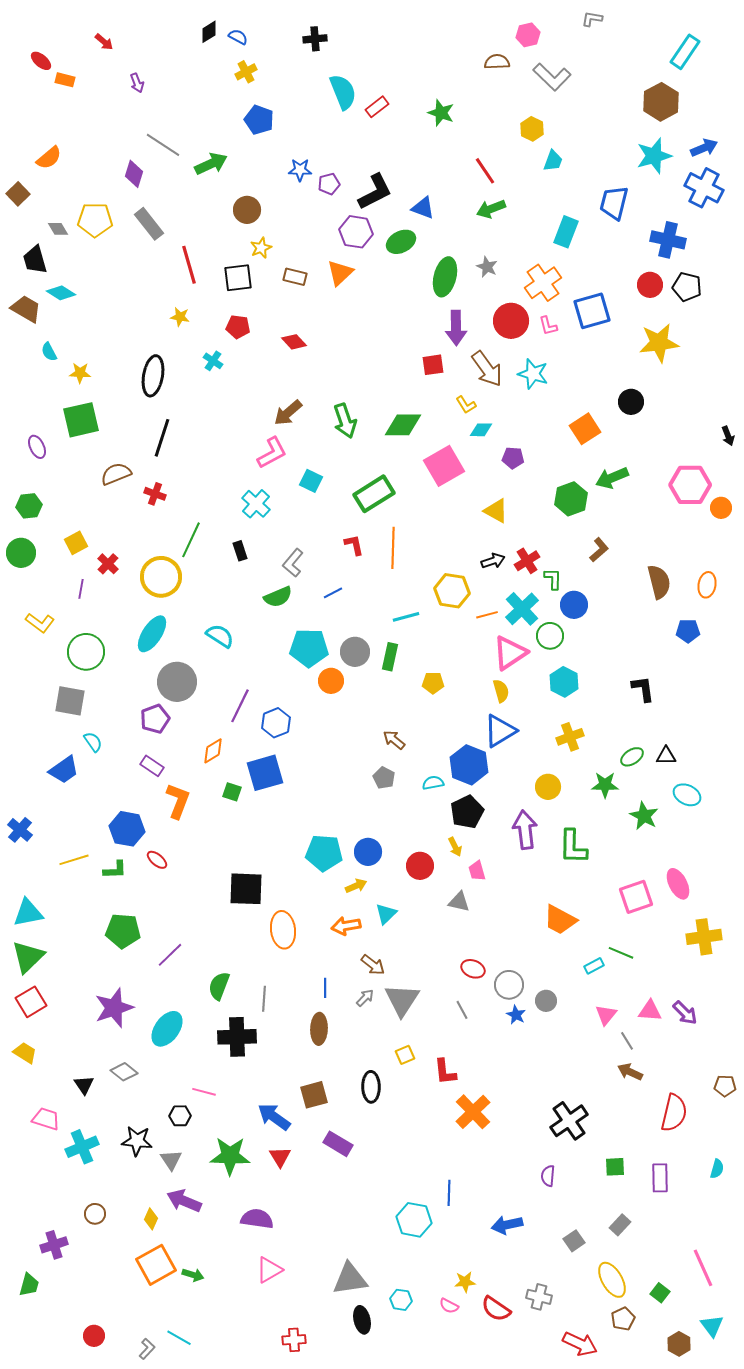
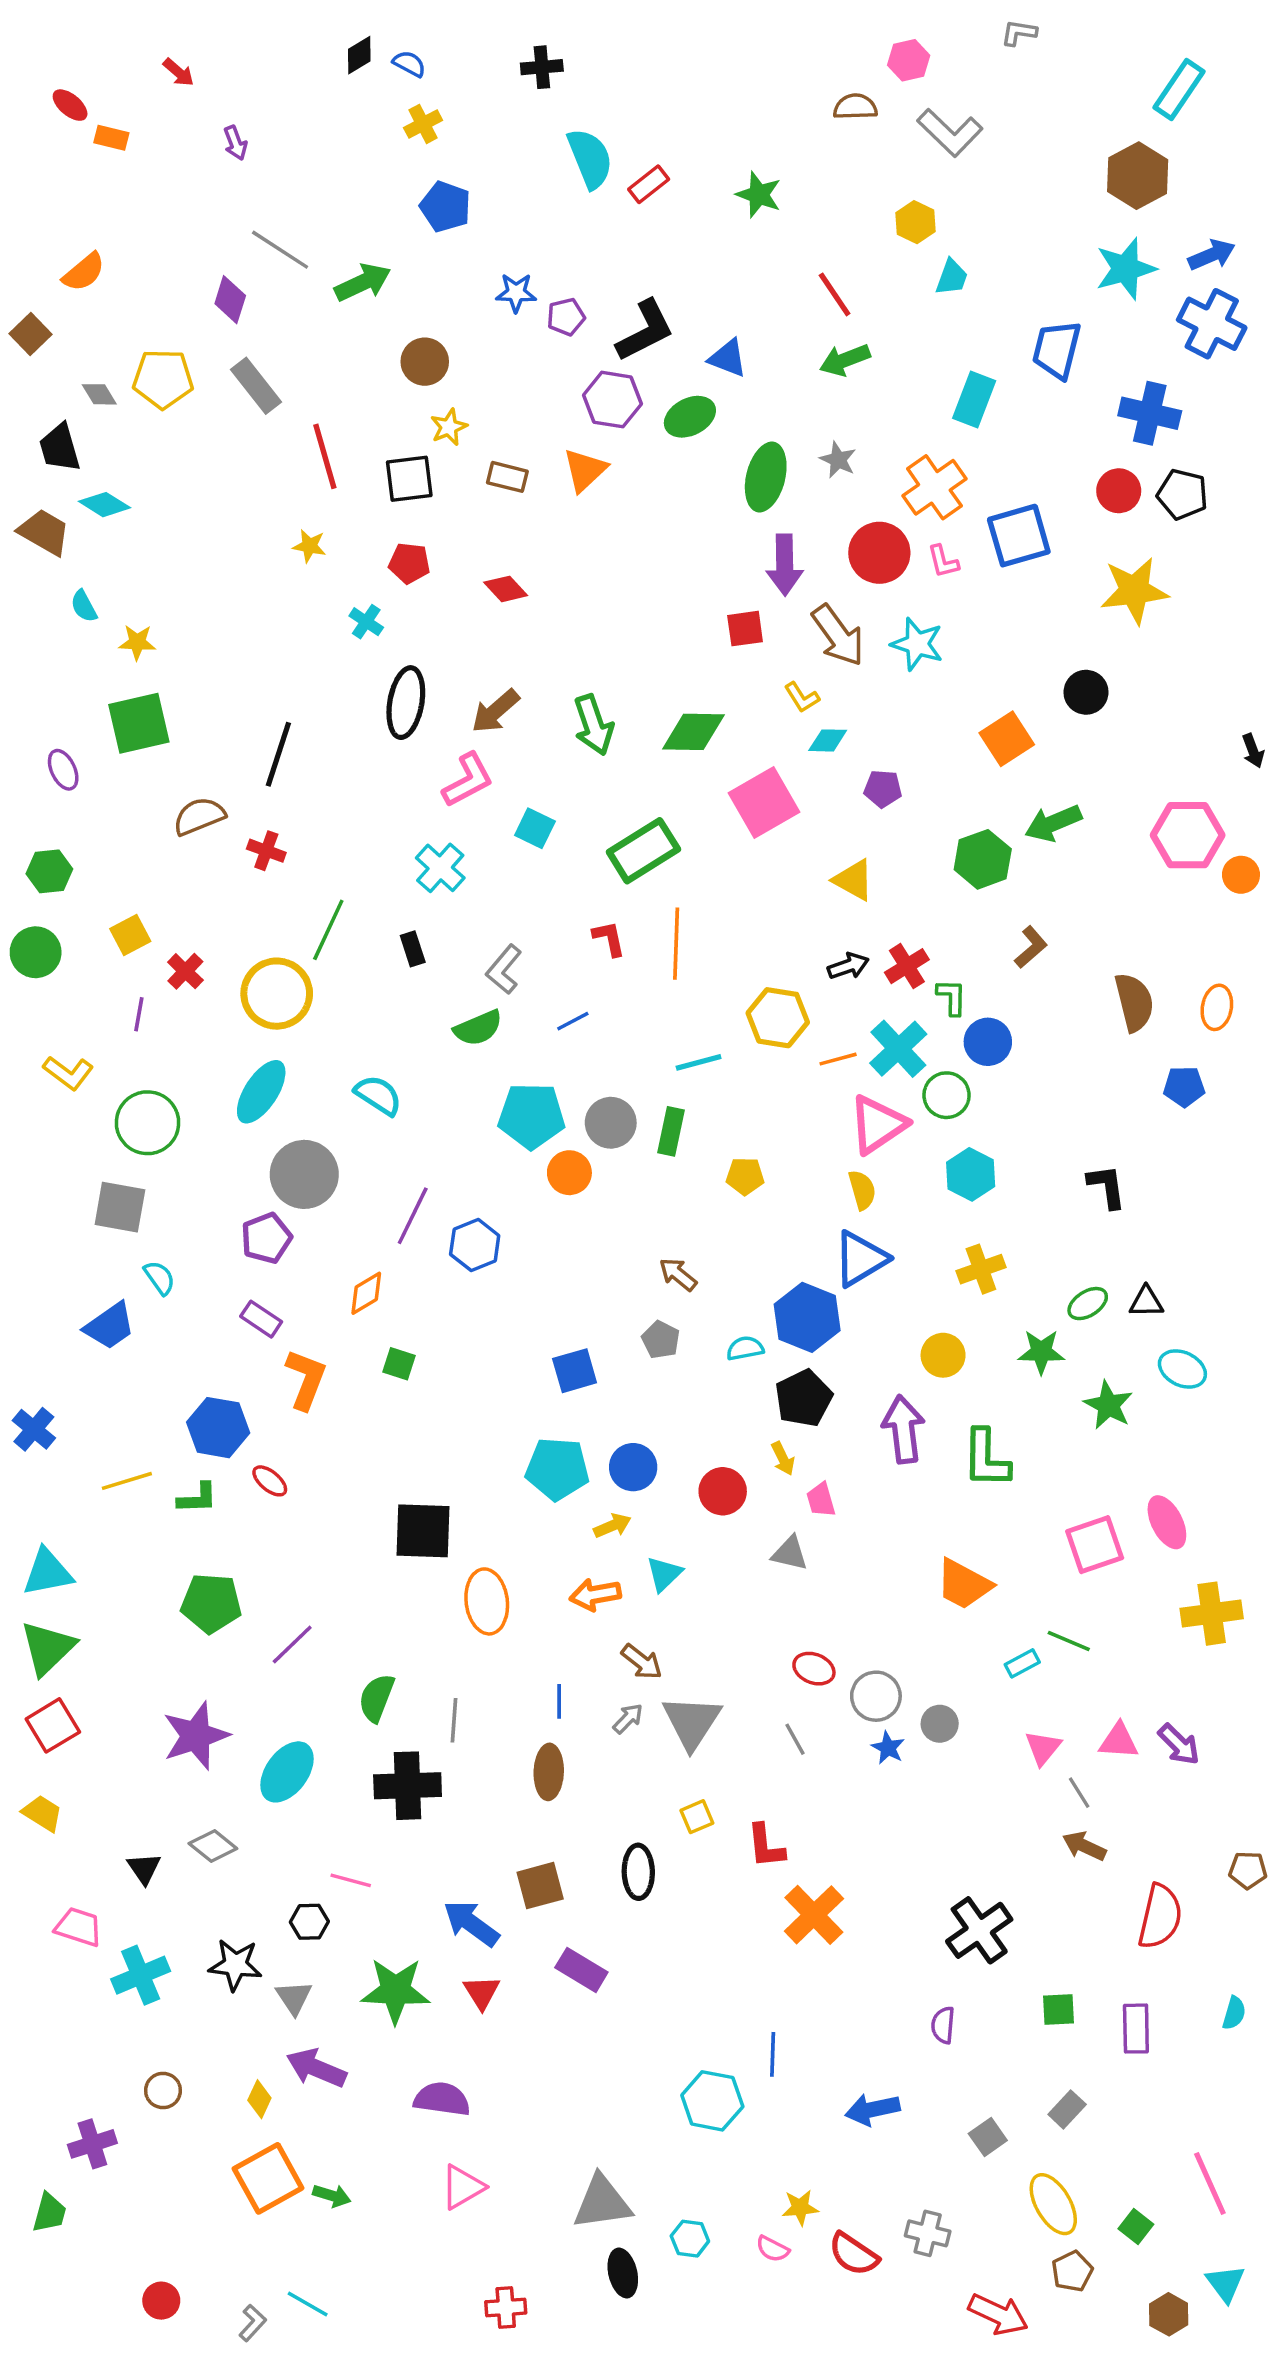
black ellipse: (153, 376) -> (406, 703), moved
blue square: (265, 773) -> (575, 1371), moved, size x0.7

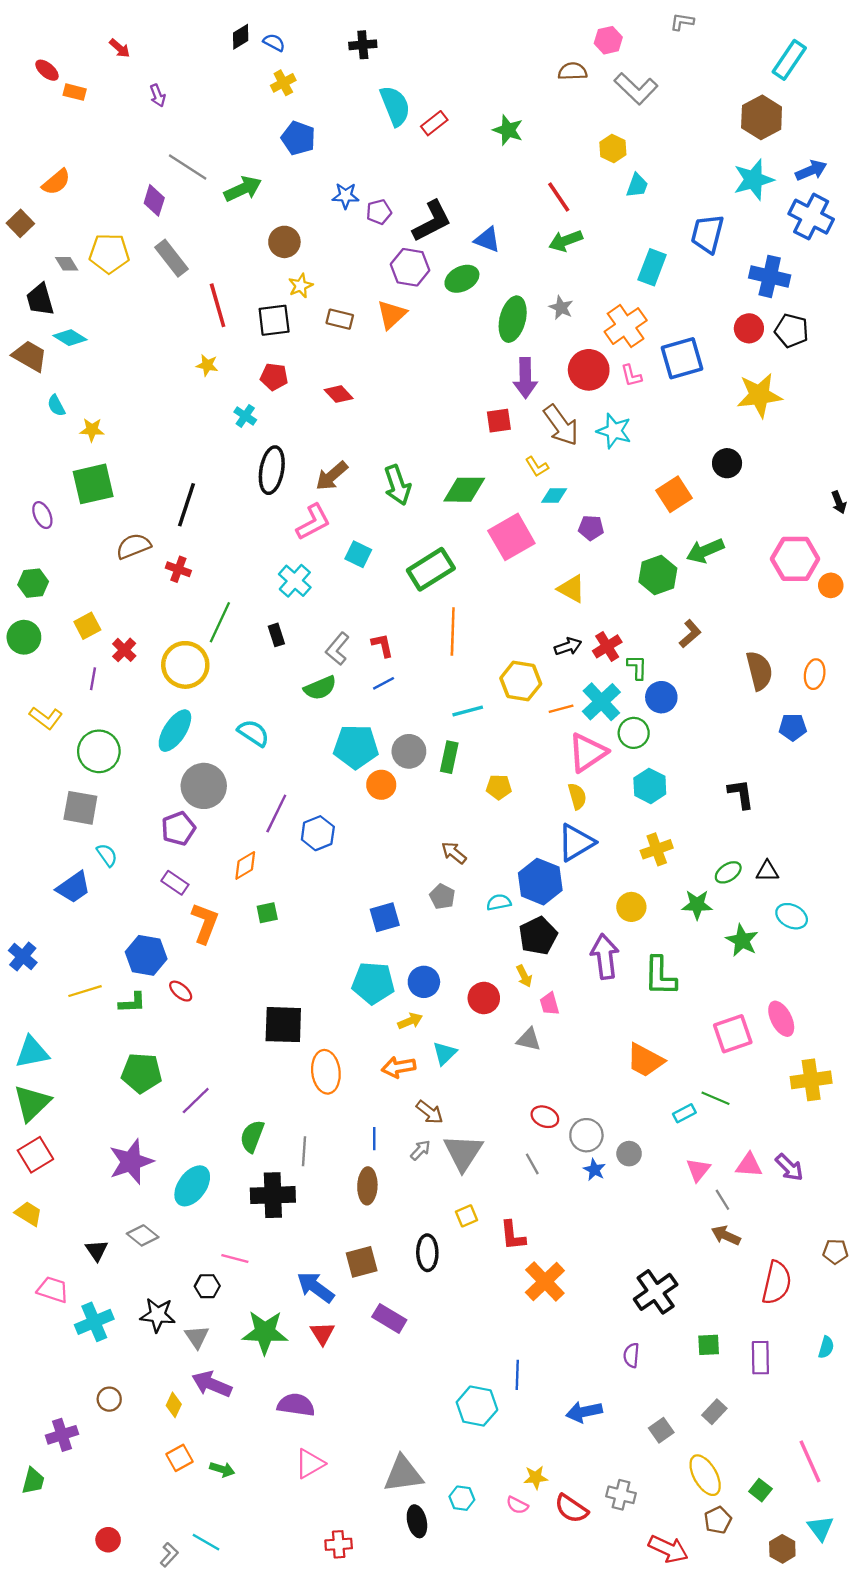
red L-shape: (609, 938) -> (382, 645), moved
green square: (399, 1364) -> (267, 913), turned -30
orange square: (268, 2178) -> (180, 1458), size x0.6

